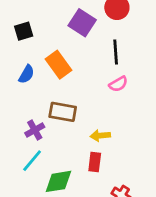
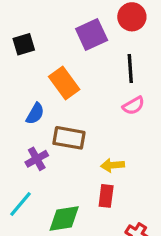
purple square: (82, 23) -> (92, 35), turned 32
blue semicircle: (26, 74) -> (35, 114), moved
cyan line: (32, 161) -> (21, 204), moved

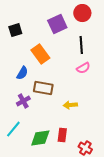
red rectangle: (106, 196) -> (62, 135), moved

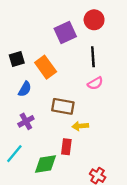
black square: (15, 30) -> (17, 59), moved
brown rectangle: (43, 88) -> (63, 106), moved
red rectangle: (62, 135) -> (66, 147), moved

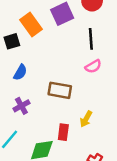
orange rectangle: (46, 67) -> (31, 25), moved
yellow arrow: (80, 126) -> (86, 119), moved, turned -56

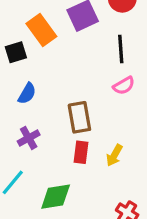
brown rectangle: (60, 90) -> (79, 117), turned 70
red rectangle: (63, 132) -> (81, 152), moved

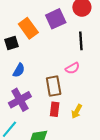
pink semicircle: (124, 86) -> (72, 68), moved
purple cross: (29, 138) -> (20, 100), size x1.5

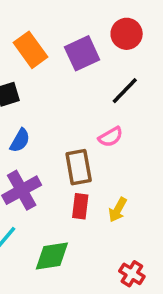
orange rectangle: (28, 28) -> (31, 50), moved
black line: (81, 41) -> (125, 91), turned 48

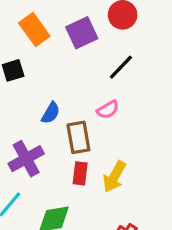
blue semicircle: (20, 140) -> (51, 113), moved
yellow arrow: (118, 210) -> (114, 177), size x1.4

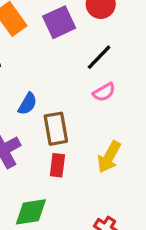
pink semicircle: (108, 110) -> (104, 92), moved
yellow arrow: (114, 177) -> (109, 157), moved

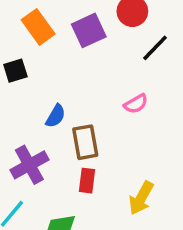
black line: (99, 57) -> (155, 48), moved
yellow arrow: (109, 157) -> (141, 198), moved

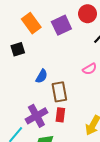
purple cross: (29, 165) -> (36, 116), moved

